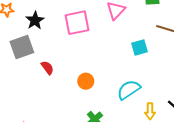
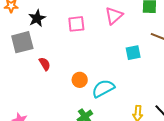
pink square: (77, 23) -> (76, 24), size x0.7
cyan semicircle: (129, 90) -> (103, 88), moved

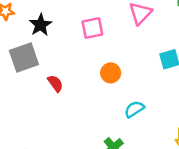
orange circle: (80, 80) -> (111, 73), moved
cyan semicircle: (103, 88) -> (134, 109), size x0.7

